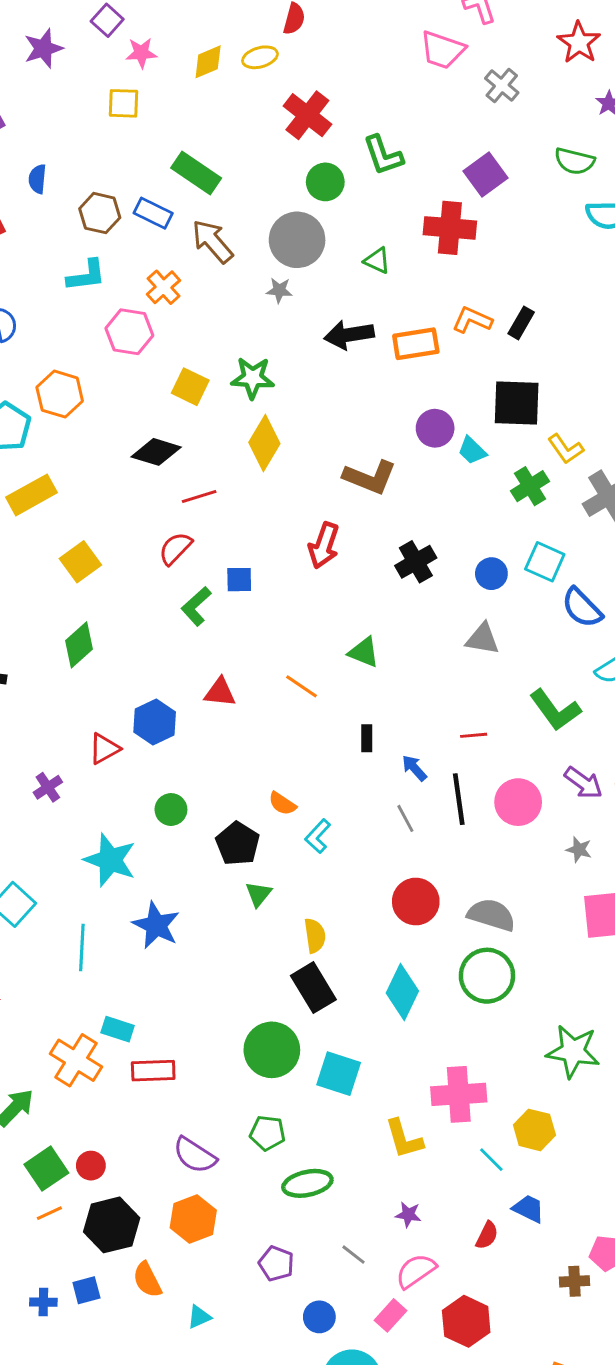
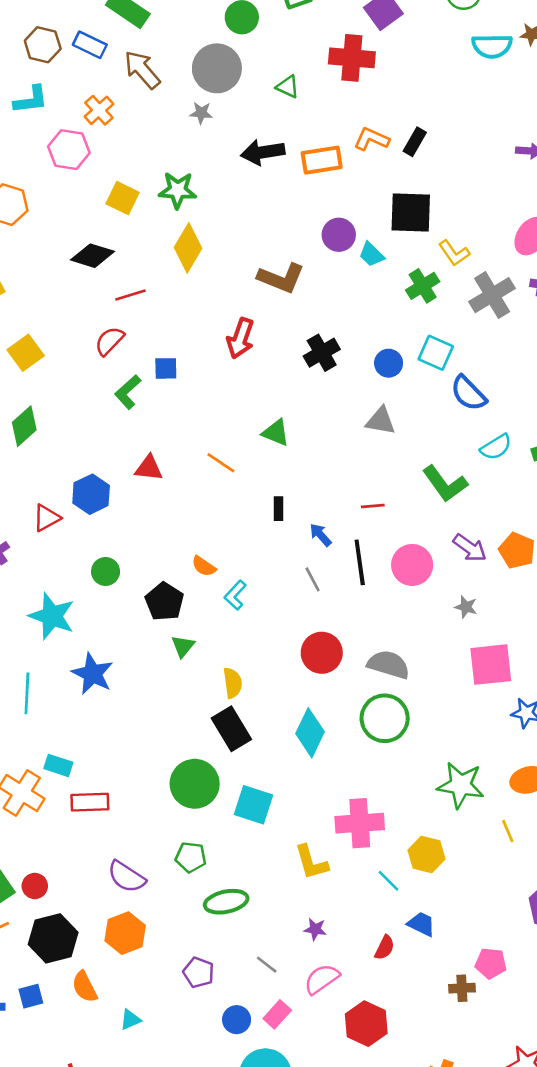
pink rectangle: (391, 1315) -> (277, 1014), moved

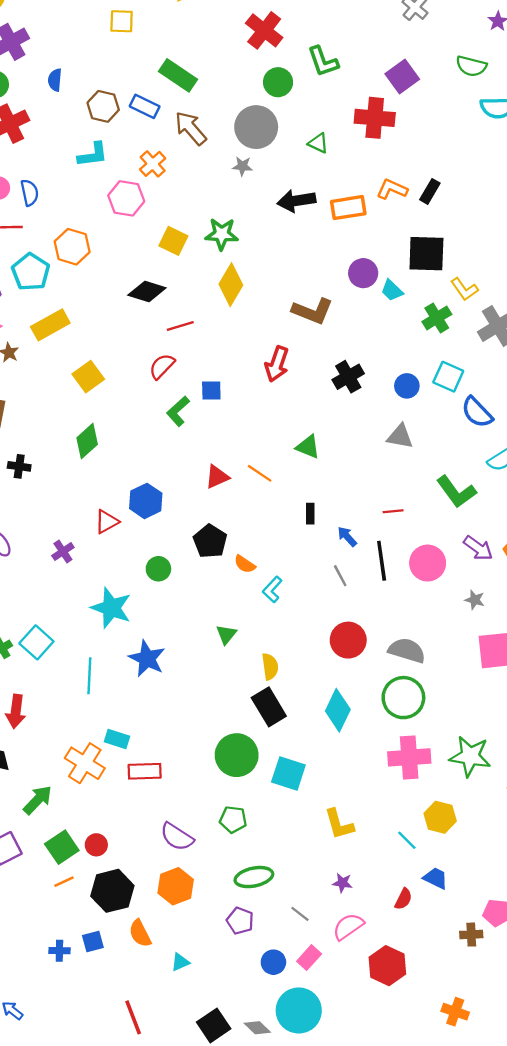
red triangle: (149, 468) -> (217, 477), moved, turned -30
black pentagon: (164, 602) -> (210, 541), moved
pink cross: (360, 823) -> (409, 757), moved
green ellipse: (226, 902) -> (254, 877), moved

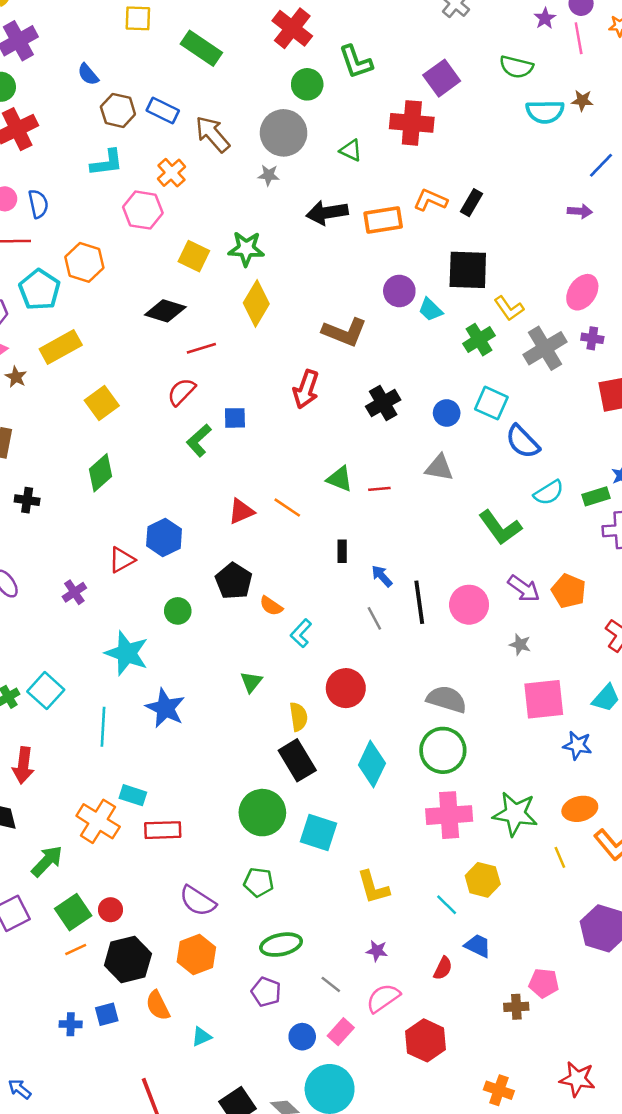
green rectangle: (178, 75) -> (201, 48), moved
blue semicircle: (55, 80) -> (88, 74), moved, turned -45
red line: (393, 511) -> (379, 489), moved
red circle: (348, 640) -> (346, 688), moved

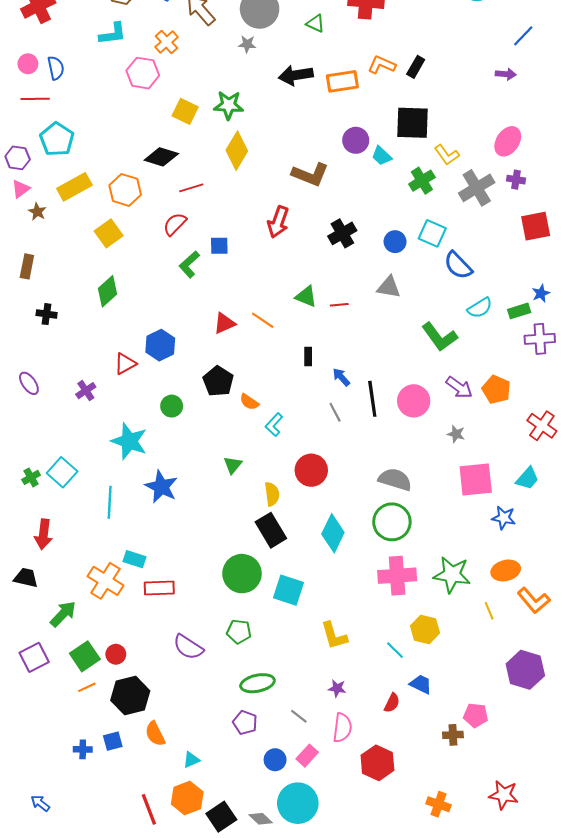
orange hexagon: (84, 262) -> (125, 190), moved
orange hexagon: (196, 955) -> (187, 798), moved
pink semicircle: (383, 998) -> (342, 728), turned 132

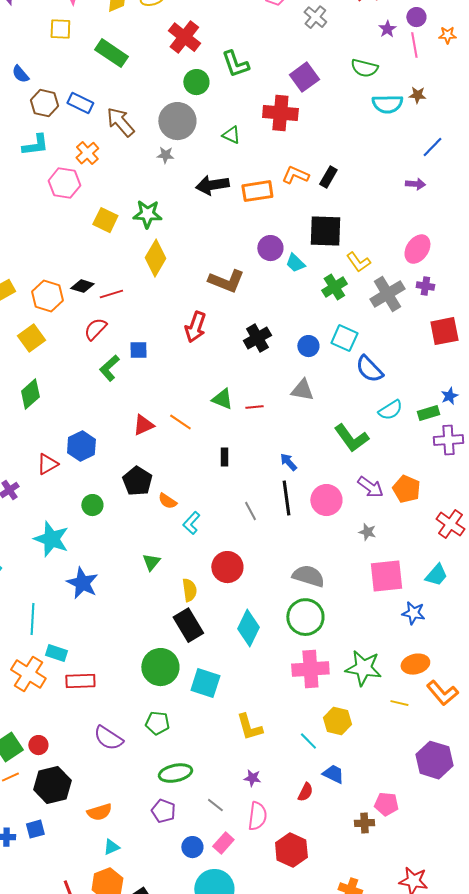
black diamond: (161, 157) -> (82, 286), moved, size x0.7
blue arrow: (341, 377) -> (288, 462), moved
cyan line: (110, 502) -> (32, 619), moved
yellow line: (489, 611) -> (399, 703), turned -54
orange semicircle: (155, 734) -> (99, 812), moved, turned -80

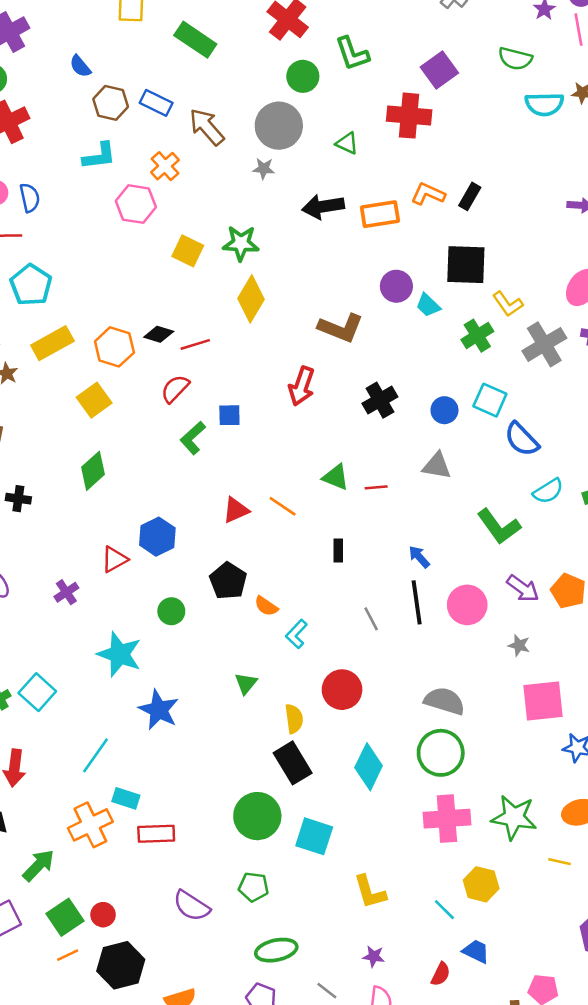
cyan line: (32, 619) -> (95, 755), turned 32
orange cross: (28, 674) -> (90, 825), turned 32

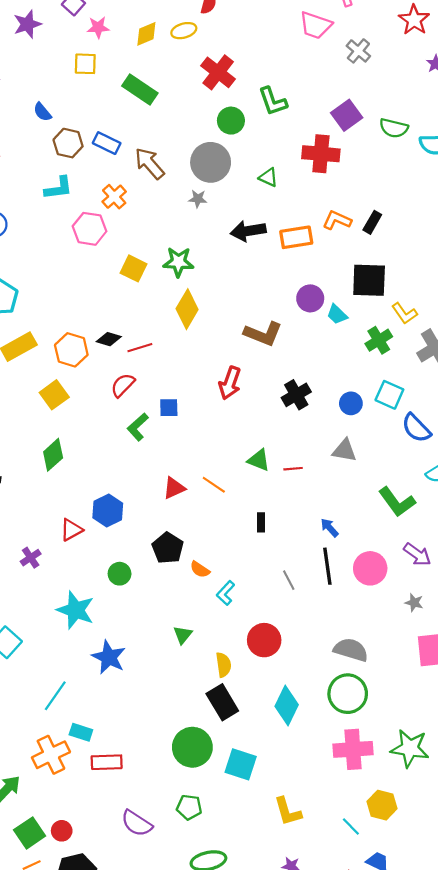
green semicircle: (515, 59) -> (394, 128), moved

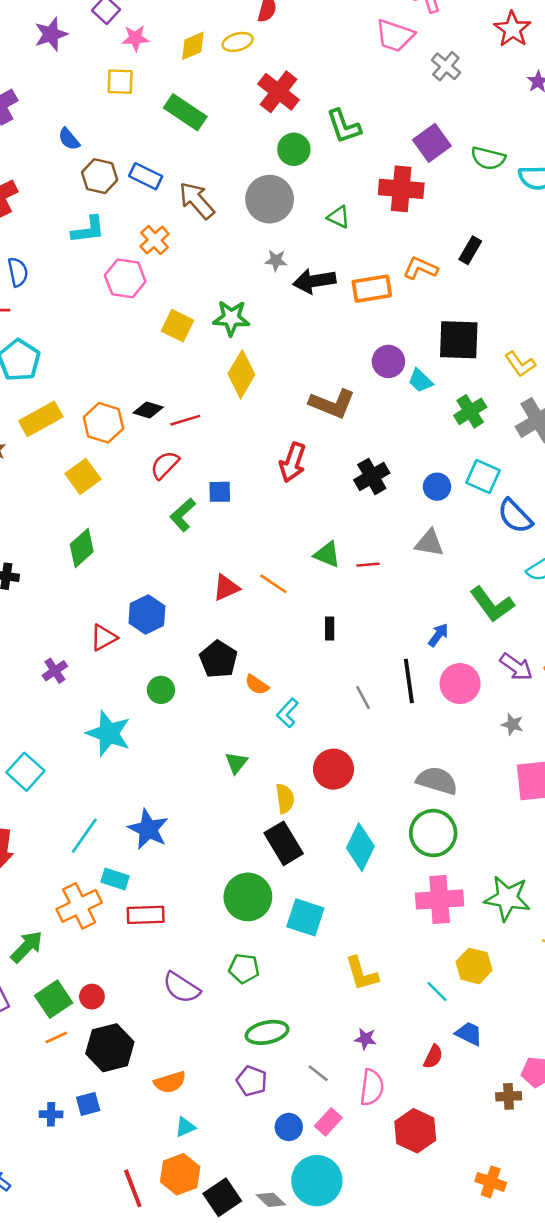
gray star: (198, 199) -> (276, 260), moved
black rectangle: (372, 222) -> (470, 250), moved
yellow L-shape: (404, 313) -> (520, 364), moved
blue arrow: (329, 528) -> (438, 635), moved, turned 78
blue star: (109, 657) -> (148, 829), moved

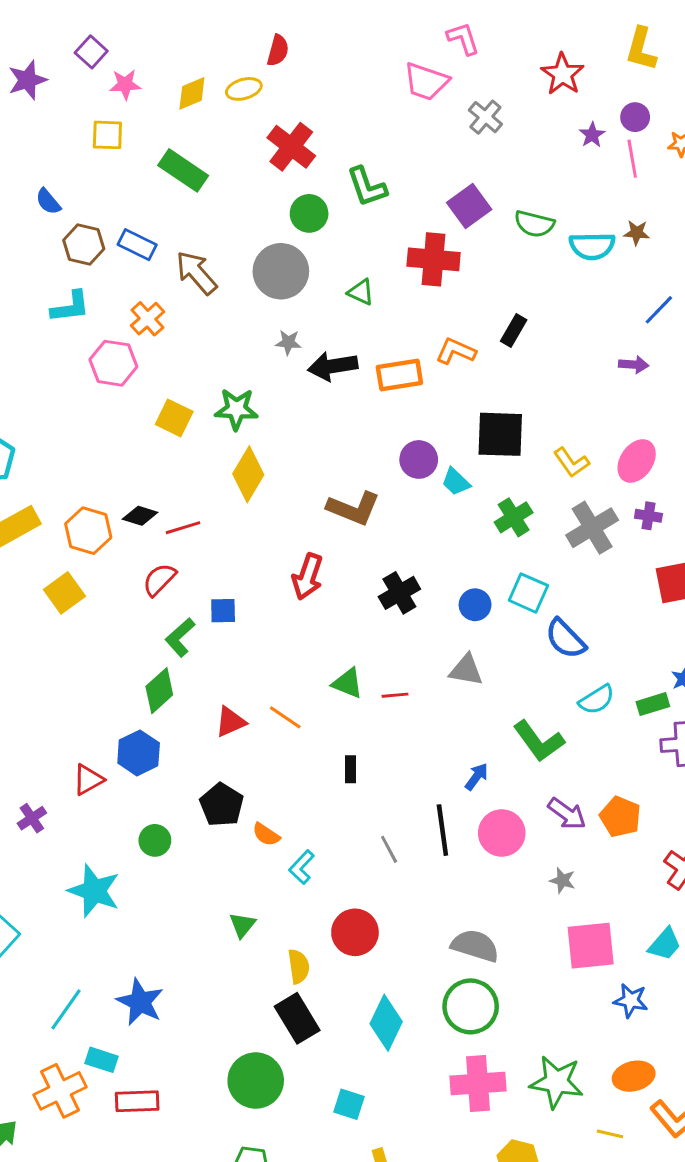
green diamond: (82, 548) -> (159, 691), moved
cyan square: (305, 917) -> (349, 1104), moved, size x0.7

